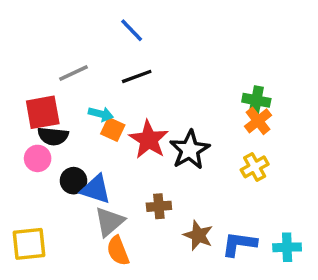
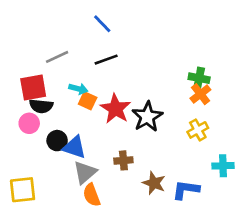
cyan cross: (287, 247) -> (223, 166), moved

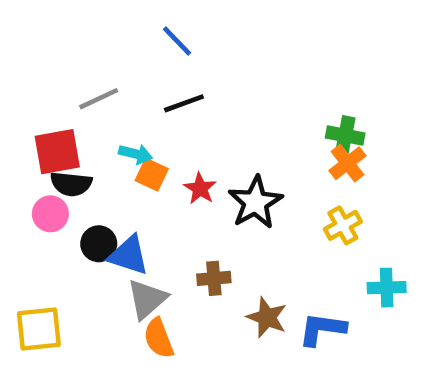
red star: (115, 109) -> (200, 188), size x0.6

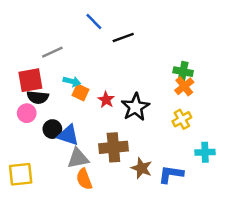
black line: (184, 103) -> (123, 37), moved
brown cross: (214, 278) -> (113, 147), size x1.6
gray triangle: (147, 299) -> (78, 158), turned 30

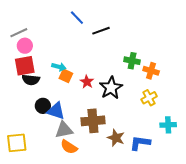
gray line: (52, 52) -> (19, 33), moved
green cross: (183, 72) -> (132, 61), moved
orange cross: (184, 86) -> (151, 71), turned -35
pink circle: (27, 113) -> (25, 46), moved
orange semicircle: (84, 179) -> (69, 147), turned -36

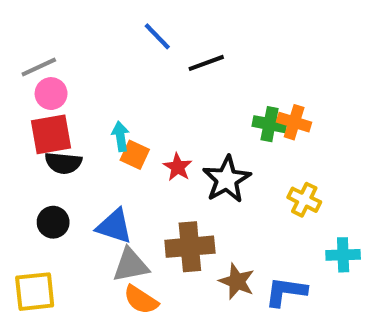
cyan arrow: (59, 67) -> (120, 136), turned -112
orange cross: (151, 71) -> (294, 122), moved
yellow cross: (149, 98) -> (304, 200), turned -35
black circle: (43, 106) -> (53, 222), moved

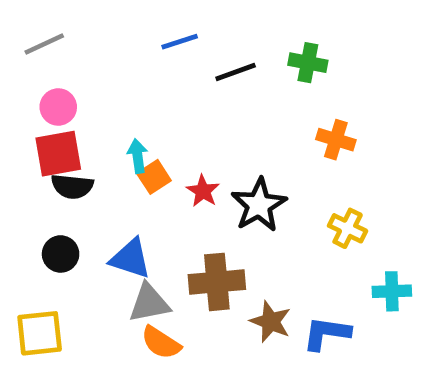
blue line: (157, 36) -> (180, 42), turned -64
gray line: (39, 67) -> (44, 44), moved
green cross: (270, 124) -> (308, 63), moved
orange square: (135, 155) -> (154, 177), turned 32

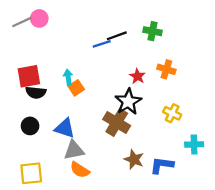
blue line: (180, 42) -> (102, 44), moved
pink circle: (58, 107) -> (39, 18), moved
red star: (203, 191) -> (137, 76), moved
brown cross: (217, 282) -> (117, 122), moved, turned 36
yellow square: (40, 333) -> (31, 173), moved

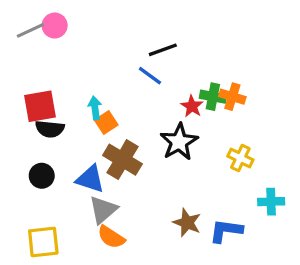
green cross: (153, 31) -> (213, 97), moved
blue line: (102, 44) -> (150, 76), moved, turned 54
brown cross: (117, 122) -> (122, 160), moved
gray triangle: (74, 150) -> (103, 210), turned -30

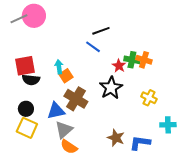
pink circle: (55, 26) -> (34, 16), size x1.5
blue triangle: (90, 179) -> (56, 111), turned -30
yellow square: (43, 242) -> (27, 128), moved, turned 30

